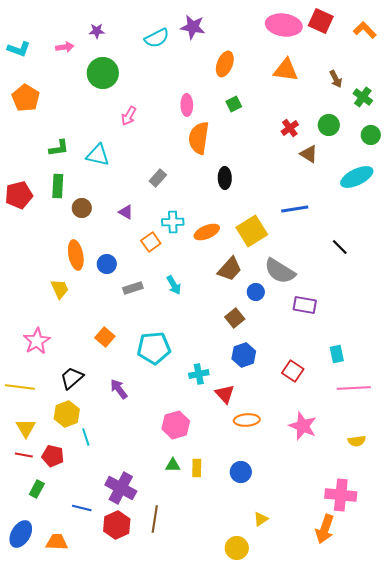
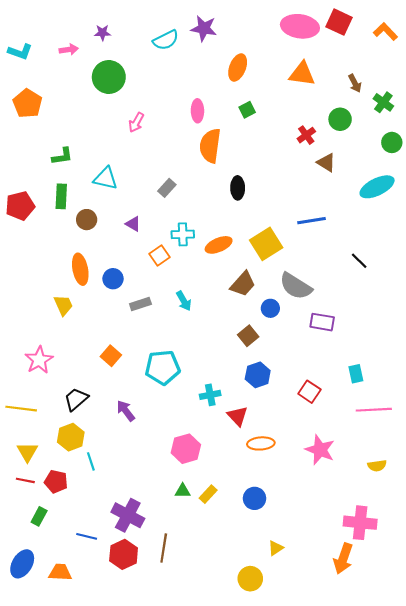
green circle: (329, 125) -> (340, 119), moved
cyan triangle: (98, 155) -> (106, 178), moved
yellow rectangle: (197, 468) -> (208, 494), turned 42

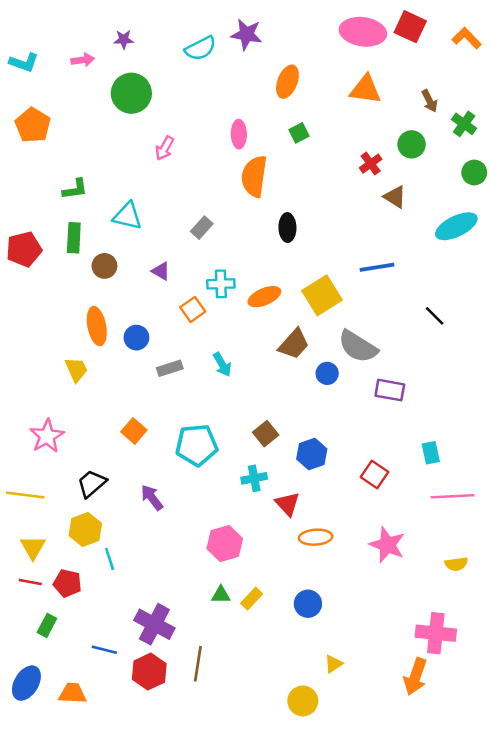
brown square: (248, 336) -> (266, 434), moved

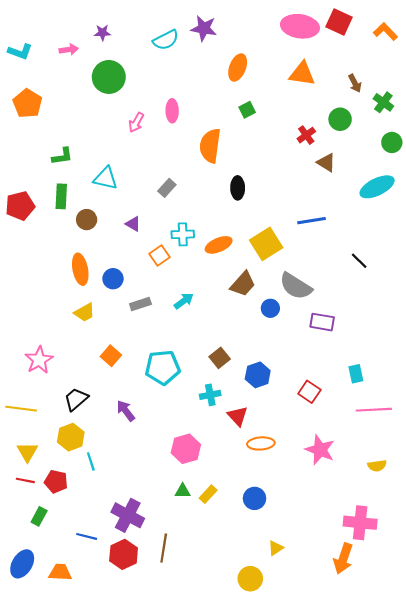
pink ellipse: (239, 134) -> (172, 111), moved
cyan arrow: (222, 364) -> (184, 301), turned -96
yellow trapezoid: (76, 370) -> (84, 313), moved, turned 85

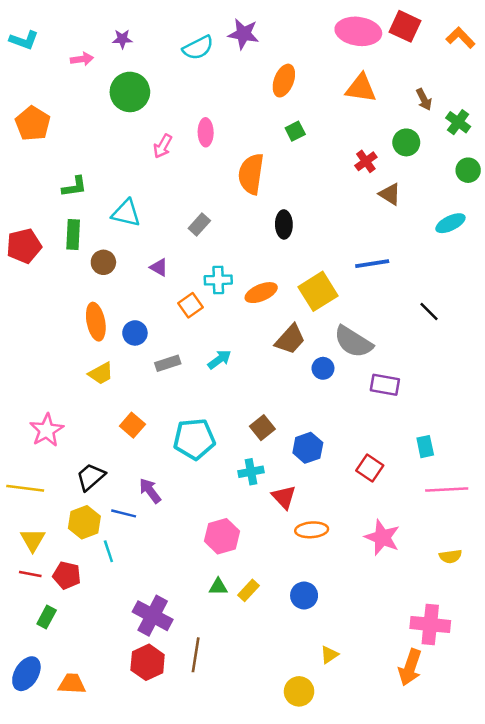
cyan L-shape: (20, 52) -> (24, 40), moved
cyan ellipse: (377, 187) -> (450, 223), size x0.7
blue line: (87, 536) -> (124, 513), moved

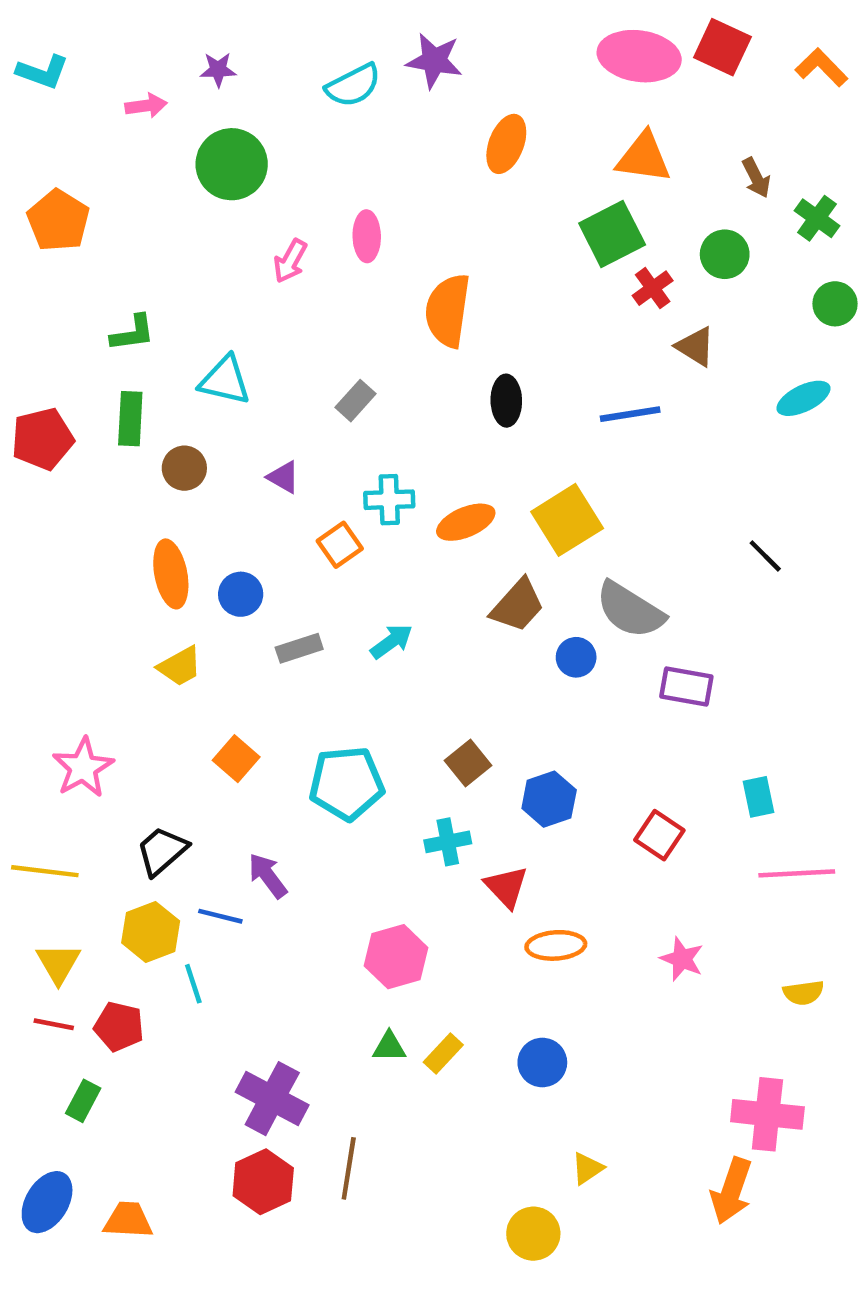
green square: (295, 131) -> (612, 234), moved, size x1.8
blue line: (372, 264) -> (630, 414), moved
pink star: (382, 537) -> (682, 959), size x0.7

